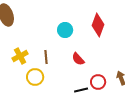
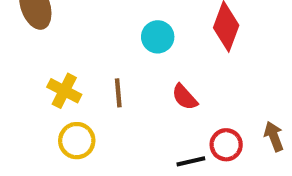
yellow cross: (20, 56) -> (64, 91), turned -35
yellow circle: (35, 77) -> (77, 141), moved

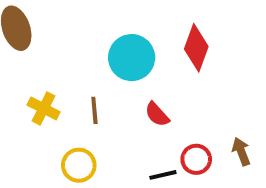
cyan circle: (158, 37) -> (132, 58), size x1.5
yellow circle: (77, 141) -> (79, 165), moved

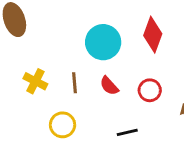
red semicircle: (157, 114) -> (109, 86), moved
red circle: (196, 159) -> (150, 90), moved

